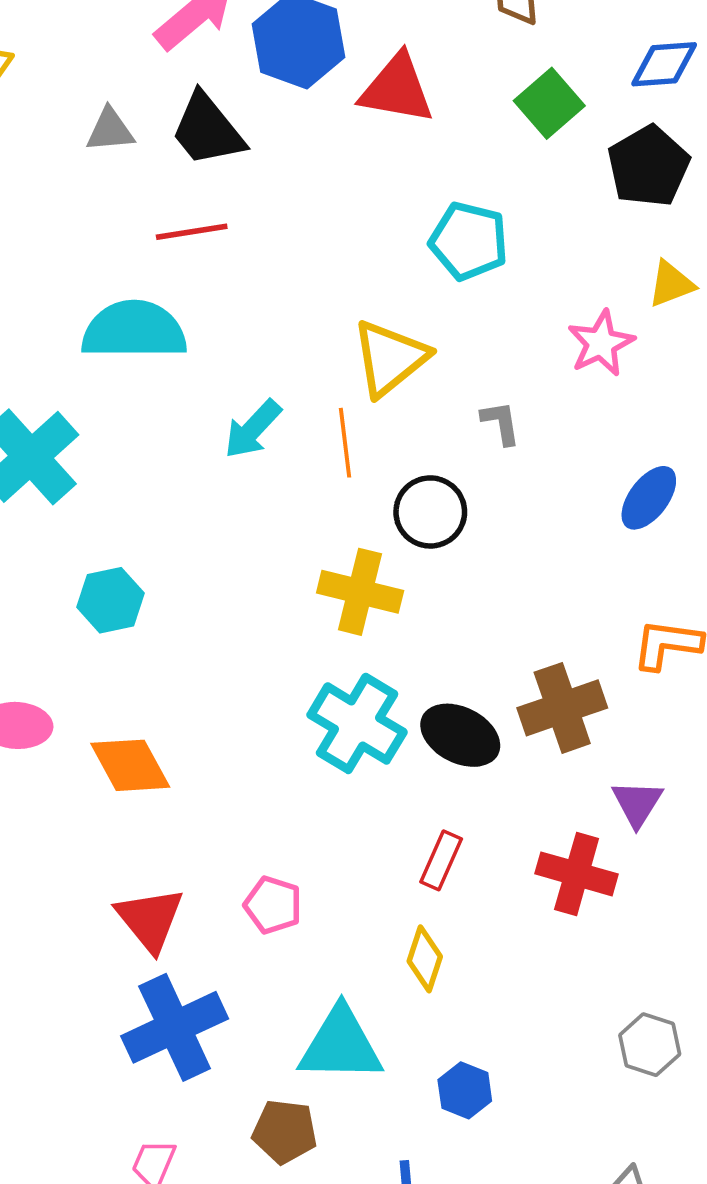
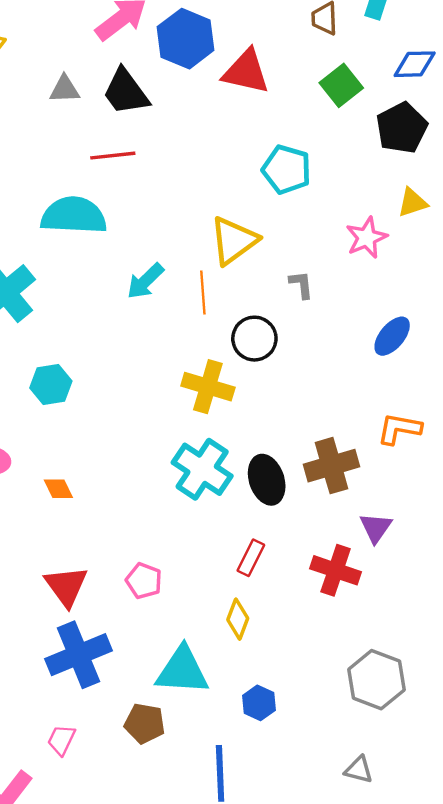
black ellipse: (460, 735) -> (267, 480), turned 42
orange diamond: (130, 765) -> (58, 489), size x0.6
gray hexagon: (650, 1045) -> (376, 680), size x1.5

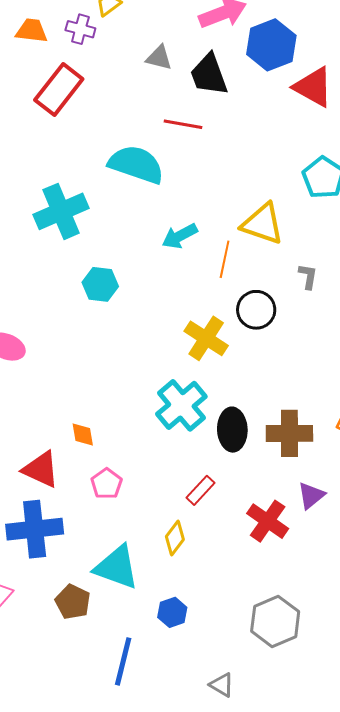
yellow triangle: (234, 241) -> (263, 224), turned 39
cyan hexagon: (51, 385) -> (100, 284), moved
orange diamond: (58, 489) -> (83, 434), moved
red triangle: (66, 586) -> (41, 469), turned -45
gray triangle: (359, 770) -> (222, 685), moved

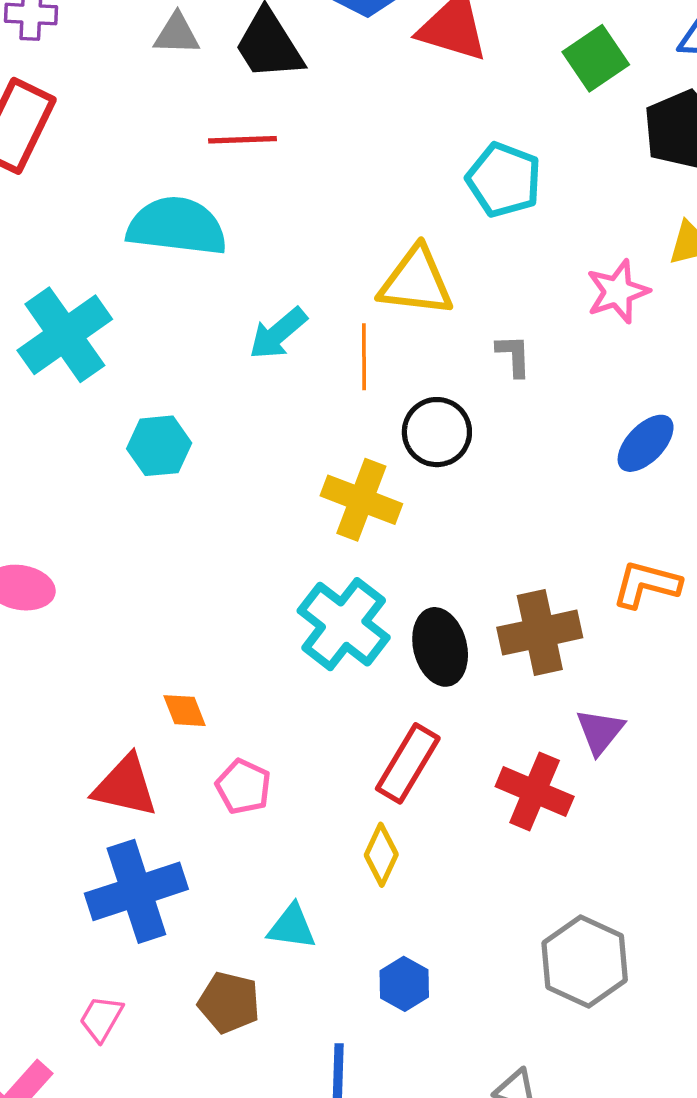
red rectangle: (201, 490) -> (408, 763), size x1.4
cyan triangle: (117, 567) -> (292, 927), size x0.6

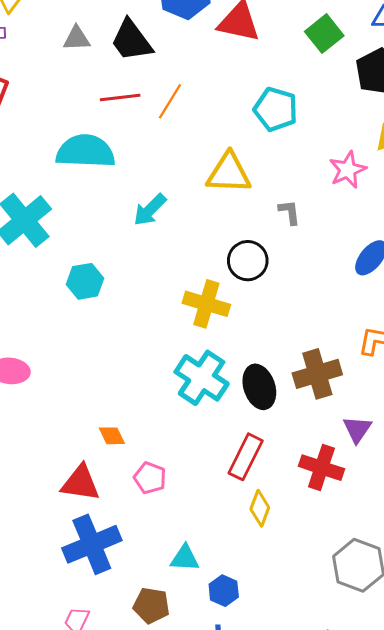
orange line: (364, 357) -> (170, 101), moved, turned 36
yellow diamond: (381, 855) -> (260, 508), moved
blue hexagon: (404, 984) -> (224, 591), moved

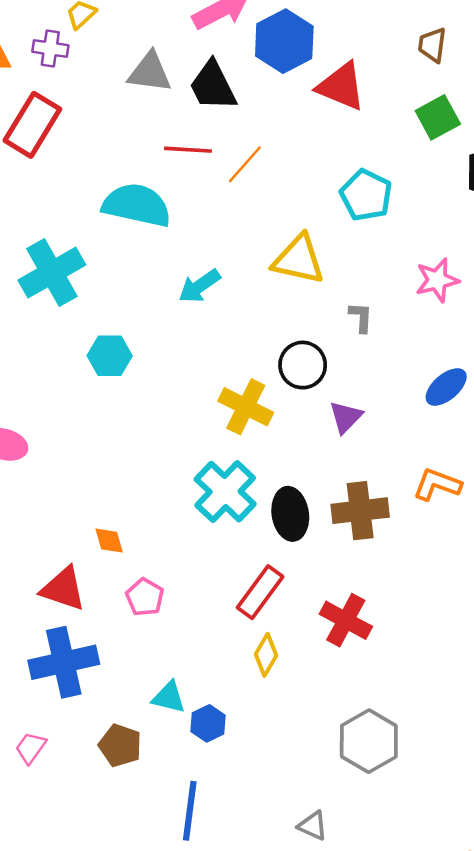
gray triangle: (77, 38) -> (150, 72), size x1.4
purple triangle: (357, 429) -> (346, 417), moved
blue hexagon: (224, 591) -> (208, 723), moved

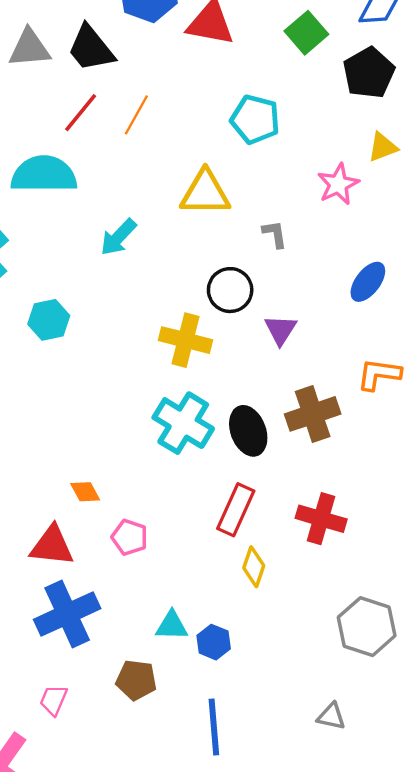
red line: (188, 150) -> (81, 113), turned -42

